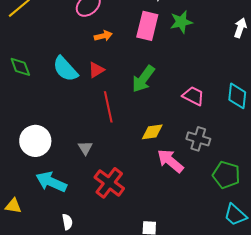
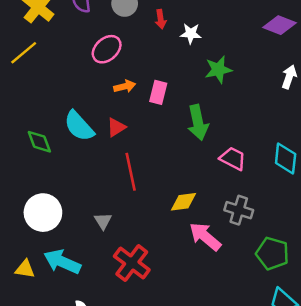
pink rectangle: (147, 26) -> (158, 92), moved, size x0.7
green diamond: (20, 67) -> (39, 142), moved
green arrow: (143, 79) -> (198, 122), moved, turned -48
yellow triangle: (13, 206) -> (25, 269), moved

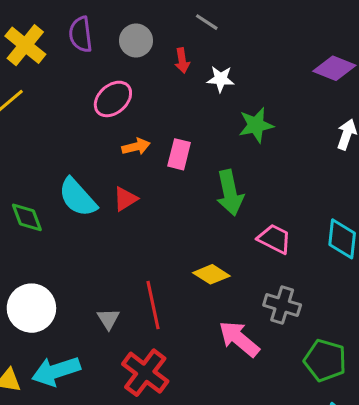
red line: (131, 172) -> (153, 305), moved
yellow diamond: (183, 202) -> (211, 274), moved, turned 40
cyan arrow: (62, 262) -> (56, 371), turned -42

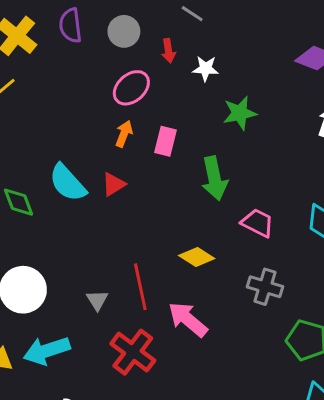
pink ellipse: (113, 99) -> (131, 88), moved
orange arrow: (136, 147) -> (124, 134), turned -55
pink arrow: (239, 339) -> (188, 319), moved

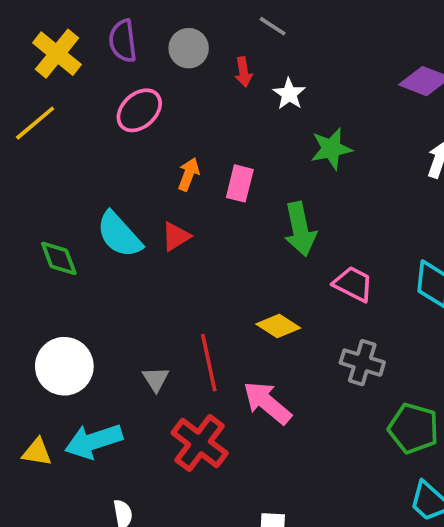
white star: (206, 69) -> (289, 94), turned 30
pink ellipse: (131, 88) -> (139, 110), moved

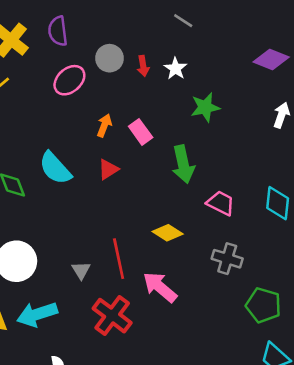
gray line: (273, 26) -> (183, 21), moved
gray circle: (189, 48) -> (109, 58), moved
red arrow: (243, 72) -> (143, 66), moved
pink rectangle: (240, 183) -> (141, 132), turned -50
red triangle: (176, 236) -> (108, 169), moved

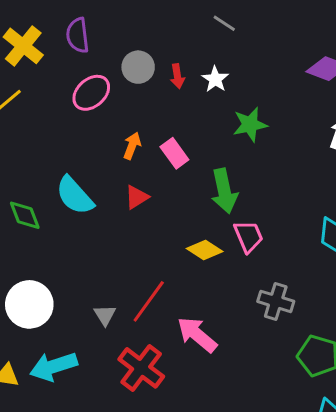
pink trapezoid: (221, 203) -> (248, 236), moved, turned 40
yellow diamond: (168, 233) -> (205, 250), moved
red line: (119, 259) -> (149, 301), turned 48

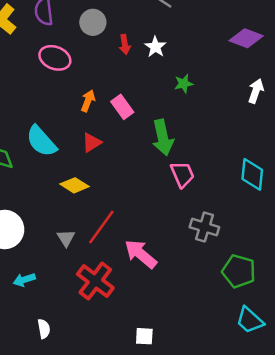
gray circle: (138, 67) -> (93, 22), moved
pink ellipse: (91, 93) -> (55, 58), turned 64
green star: (250, 125) -> (184, 84), size x0.7
yellow diamond: (205, 250) -> (74, 185), moved
cyan arrow: (53, 366) -> (24, 280), size x0.6

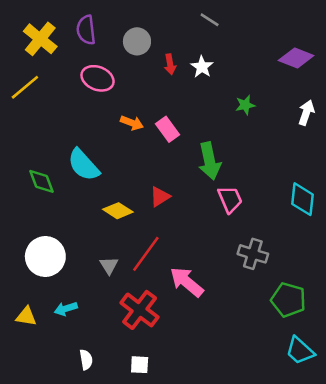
green star: (184, 84) -> (245, 105), moved
orange arrow: (88, 101) -> (132, 123), turned 90
red triangle: (92, 142) -> (160, 197), moved
white square: (144, 336) -> (140, 365), moved

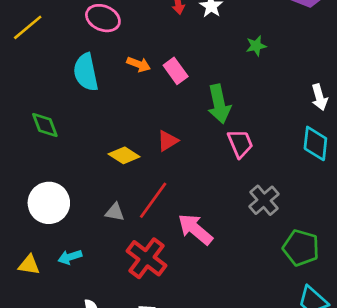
white arrow: (306, 113) -> (319, 97), moved, turned 145
cyan semicircle: (84, 165) -> (86, 72), moved, turned 30
gray cross: (253, 254) -> (264, 200), turned 32
gray triangle: (109, 265) -> (115, 212), turned -48

